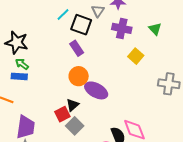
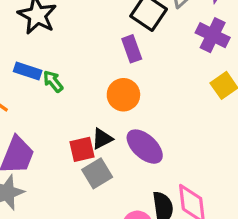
green arrow: (22, 64) -> (53, 81), moved
purple ellipse: (96, 90) -> (145, 147), moved

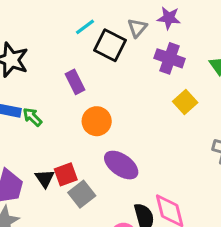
purple rectangle: (132, 49) -> (75, 82), moved
black triangle: (102, 139) -> (45, 178), moved, turned -30

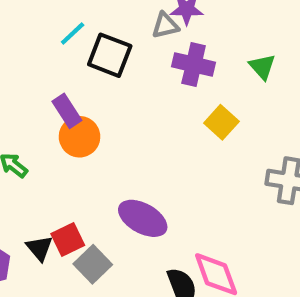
gray triangle: (137, 28) -> (165, 25), moved, turned 42
orange circle: (97, 121) -> (80, 137), moved

